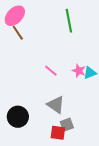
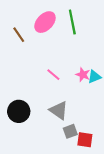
pink ellipse: (15, 16) -> (45, 22), moved
black circle: (18, 117) -> (19, 111), moved
red square: (58, 133) -> (85, 140), moved

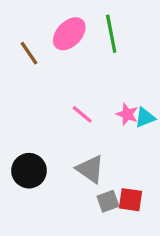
red square: (85, 140) -> (130, 200), moved

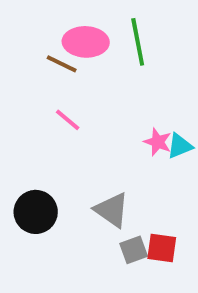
pink ellipse: (69, 34) -> (86, 42), turned 48
brown line: (29, 53) -> (62, 64), moved, turned -30
pink line: (82, 114) -> (68, 120), moved

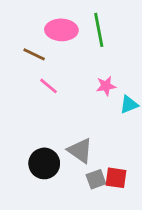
brown line: (62, 64) -> (34, 54), moved
pink star: (158, 142) -> (106, 86), moved, turned -30
black circle: (36, 212) -> (44, 163), moved

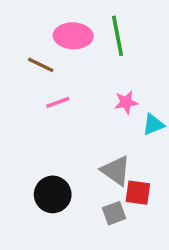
pink line: (49, 86) -> (58, 102), turned -60
gray triangle: (80, 151) -> (116, 171), moved
red square: (116, 178) -> (138, 193), moved

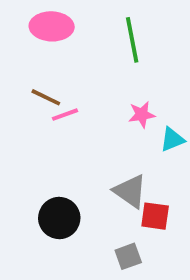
pink ellipse: (73, 36) -> (52, 26), moved
brown line: (41, 65) -> (46, 97), moved
gray square: (114, 213) -> (128, 256), moved

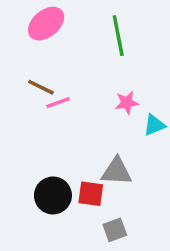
pink ellipse: (52, 26) -> (46, 24), turned -42
gray triangle: (130, 191) -> (117, 171), turned -32
red square: (155, 216) -> (91, 194), moved

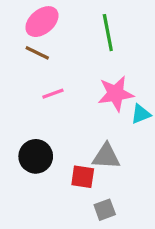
brown line: (41, 87) -> (37, 53), moved
pink star: (127, 103) -> (116, 94), size x1.6
black circle: (53, 195) -> (36, 156), moved

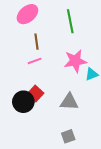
brown line: (37, 53) -> (37, 42), moved, turned 56
red square: (83, 177) -> (36, 94), moved, turned 35

